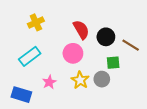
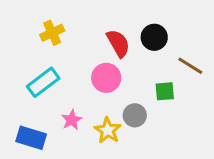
black circle: (106, 37) -> (154, 37), moved
gray circle: (102, 79) -> (135, 115), moved
yellow star: (80, 80) -> (108, 130), moved

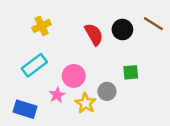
brown line: (190, 66) -> (153, 24), moved
pink circle: (106, 78) -> (74, 76), moved

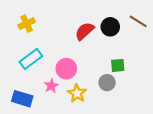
yellow cross: (42, 26) -> (27, 24), moved
red semicircle: (94, 34) -> (85, 31), turned -102
gray circle: (107, 91) -> (107, 83), moved

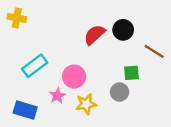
brown line: (138, 21) -> (154, 51), moved
yellow cross: (27, 24) -> (17, 18), moved, turned 35
yellow star: (77, 93) -> (86, 104), turned 30

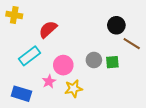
black circle: (123, 30) -> (116, 25), moved
red semicircle: (94, 35) -> (48, 29), moved
gray circle: (120, 92) -> (94, 60), moved

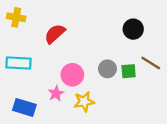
brown line: (132, 44) -> (151, 63), moved
cyan rectangle: (30, 56) -> (19, 63), moved, turned 40

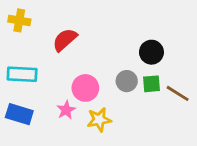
black circle: (133, 29) -> (151, 52), moved
brown line: (151, 63) -> (178, 93), moved
blue rectangle: (24, 107) -> (19, 114), moved

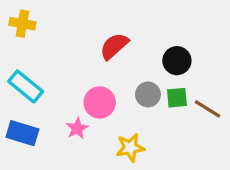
red semicircle: (65, 40) -> (114, 46), moved
cyan rectangle: (22, 74) -> (26, 86), turned 36
yellow star: (99, 120) -> (130, 148), moved

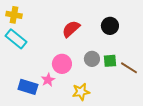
black circle: (177, 61) -> (110, 26), moved
cyan rectangle: (26, 86) -> (16, 39), moved
blue rectangle: (22, 133) -> (28, 87), moved

